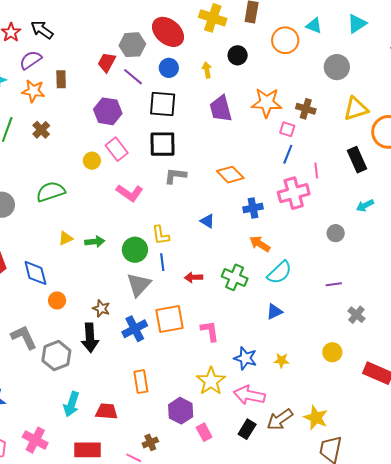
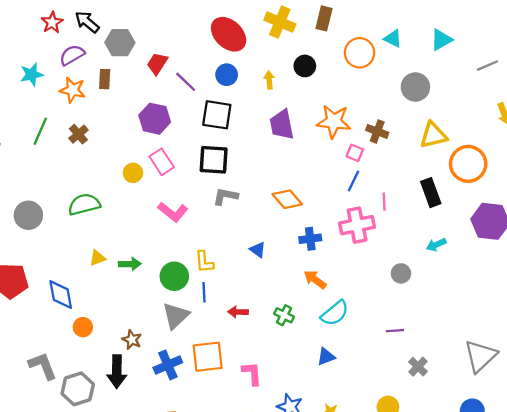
gray hexagon: (132, 45) -> (120, 43), moved
green cross: (235, 277) -> (284, 315), size x0.7

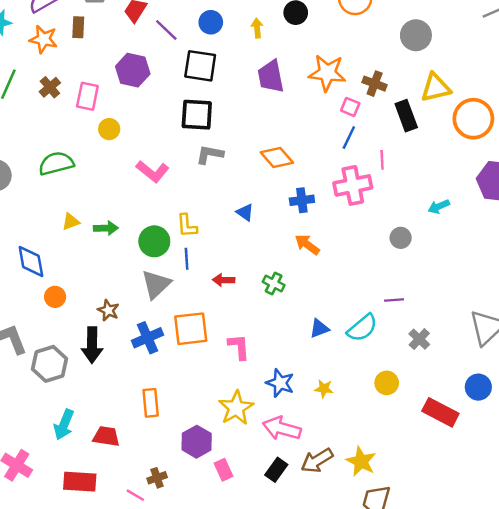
pink rectangle: (162, 162) -> (87, 96), moved, turned 45
black rectangle: (431, 193) -> (406, 116), moved
cyan semicircle: (335, 313) -> (362, 328), moved

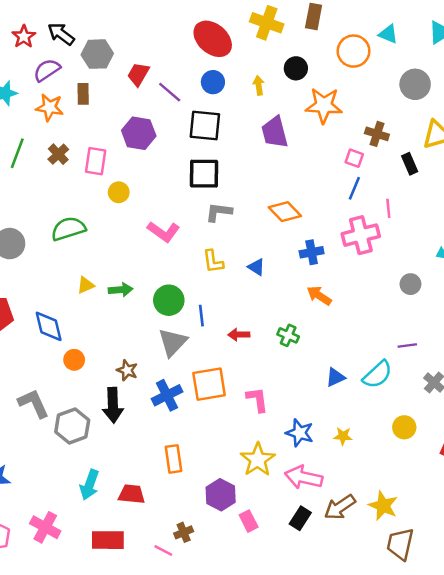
orange star: (327, 73) -> (324, 105), moved
black rectangle: (406, 116) -> (410, 164), size x0.7
yellow L-shape: (187, 226) -> (213, 261), moved

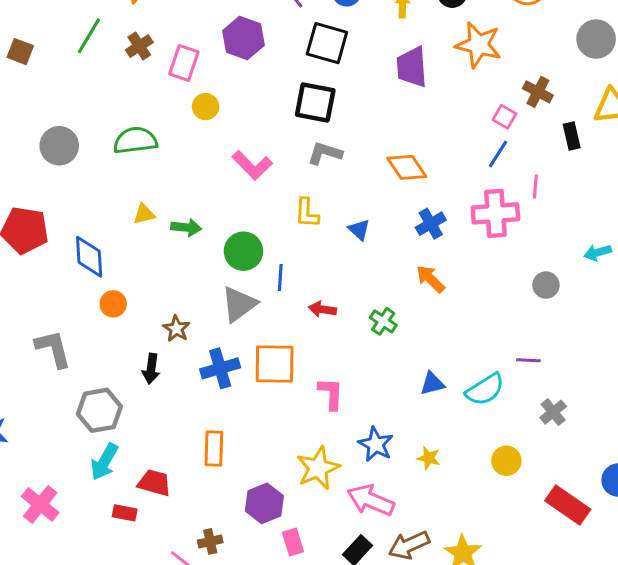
blue cross: (312, 252) -> (431, 224), turned -30
black arrow: (113, 405) -> (151, 369), size x0.7
gray hexagon: (72, 426) -> (99, 410), moved
red rectangle: (108, 540) -> (125, 513), moved, size x0.6

